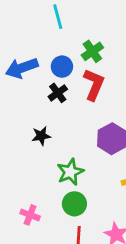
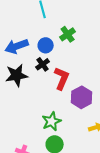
red L-shape: (94, 85) -> (62, 78), moved
black star: (41, 136) -> (17, 75), moved, size x1.6

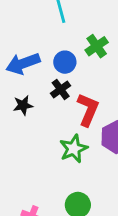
black star: (17, 75) -> (23, 105), size x0.6
green star: (52, 121) -> (74, 149), moved

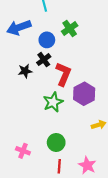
blue arrow: (23, 64) -> (19, 27), moved
black star: (23, 105) -> (25, 71), moved

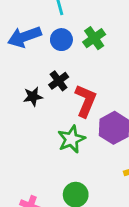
blue circle: (47, 40) -> (61, 40), moved

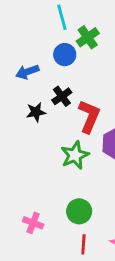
blue arrow: (24, 37) -> (27, 72), moved, size x0.7
green cross: (94, 38) -> (88, 37), moved

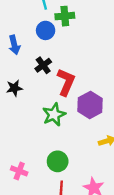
green cross: (88, 37) -> (65, 16), turned 30
blue arrow: (27, 72) -> (14, 45), turned -84
black star: (36, 112) -> (14, 88), moved

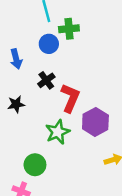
green circle: (58, 161) -> (35, 165), moved

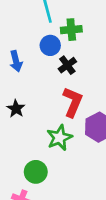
black cross: (46, 80) -> (67, 65), moved
black star: (16, 104) -> (16, 109), turned -30

